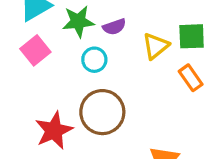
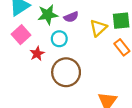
red star: (54, 130) -> (37, 54), moved, size x0.6

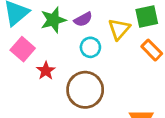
cyan circle: (59, 39) -> (90, 47), moved

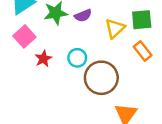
cyan circle: (90, 47) -> (77, 58), moved
brown circle: (85, 90) -> (101, 78), moved

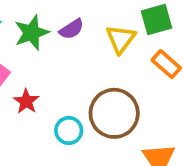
cyan circle: (77, 58) -> (69, 131), moved

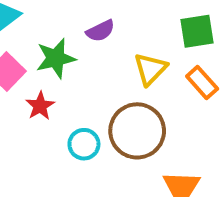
green star: (32, 33) -> (56, 58), moved
yellow triangle: (121, 39) -> (150, 69), moved

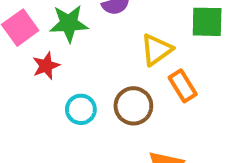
orange rectangle: (202, 83) -> (183, 86), moved
brown circle: (137, 131) -> (133, 106), size x0.7

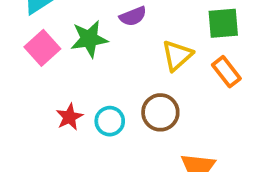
red star: (46, 66) -> (69, 117), moved
orange rectangle: (183, 86) -> (226, 72), moved

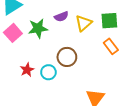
yellow triangle: (177, 55) -> (84, 23), moved
brown circle: (160, 112) -> (67, 57), moved

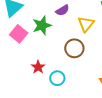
yellow triangle: (84, 23) -> (86, 24), moved
cyan circle: (48, 72) -> (57, 78), moved

